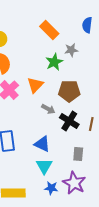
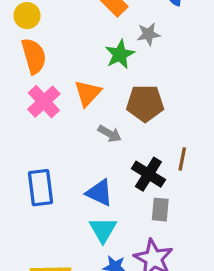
black cross: (69, 121) -> (148, 174), moved

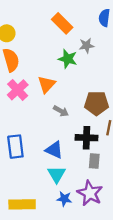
green star: (120, 54) -> (68, 59), turned -30
brown pentagon: (145, 103) -> (96, 103), moved
black cross: (148, 174) -> (87, 138), turned -30

